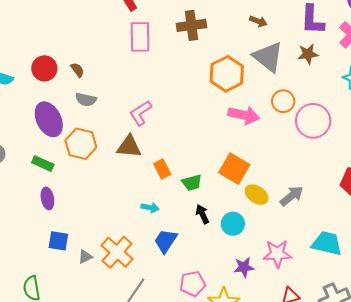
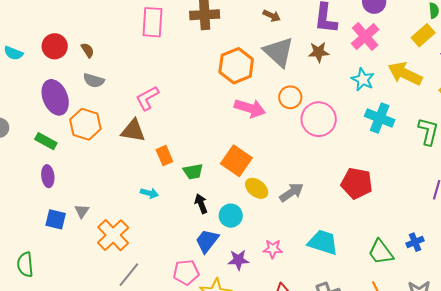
blue trapezoid: (166, 241) -> (207, 241), moved
pink star: (277, 254) -> (273, 249), size x0.7
gray triangle: (85, 257) -> (82, 211), moved, turned -35

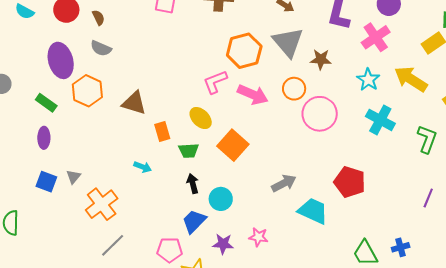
brown star: (319, 52) -> (321, 59), moved
pink L-shape: (147, 98) -> (215, 82), moved
yellow ellipse: (257, 188) -> (201, 118), moved
cyan trapezoid: (323, 242) -> (313, 211), moved

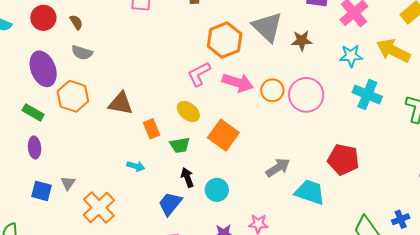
cyan star: (368, 80) -> (351, 56), turned -30
orange circle: (294, 89) -> (272, 90), moved
blue trapezoid: (194, 221) -> (170, 204), moved

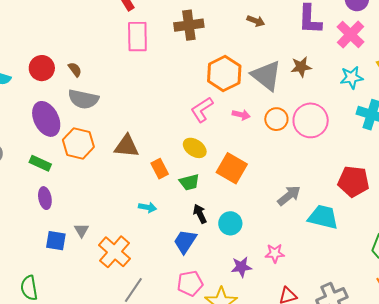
gray triangle: (267, 27) -> (266, 75), moved
gray semicircle: (82, 53) -> (83, 99), size x1.4
pink arrow: (238, 83) -> (241, 115), size x0.6

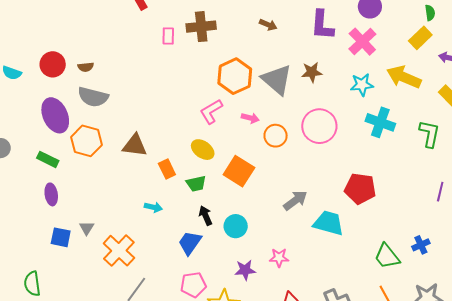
pink rectangle: (137, 37) -> (168, 36), moved, size x0.6
brown semicircle: (75, 70) -> (86, 67), turned 119
orange circle: (276, 119) -> (276, 136), moved

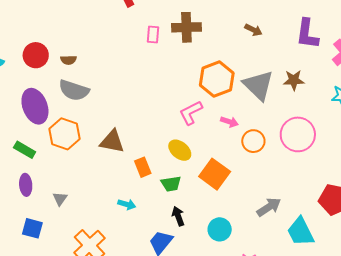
cyan trapezoid: (329, 223) -> (301, 232), turned -136
cyan circle: (236, 226) -> (220, 229), moved
gray triangle: (87, 228) -> (60, 199), moved

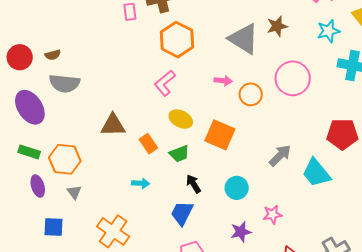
orange hexagon: (217, 79) -> (177, 40), moved
pink L-shape: (191, 113) -> (165, 83), moved
orange hexagon: (65, 134) -> (65, 159), moved

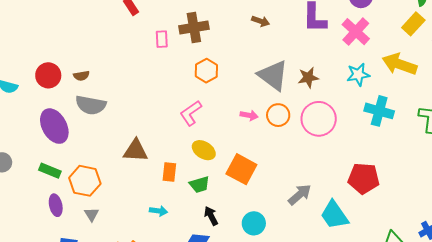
brown star: (277, 26) -> (308, 78), moved
orange hexagon: (177, 40) -> (206, 71), size x0.7
orange circle: (251, 94) -> (278, 115), moved
orange rectangle: (148, 144) -> (169, 172), turned 36

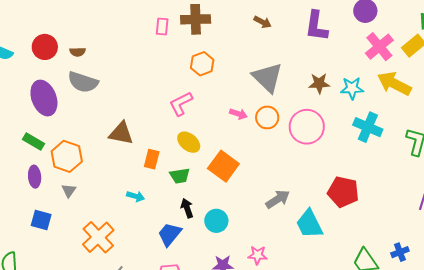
pink cross: (356, 32) -> (379, 47), moved
brown star: (308, 78) -> (319, 83), moved
cyan circle: (254, 223) -> (216, 221), moved

